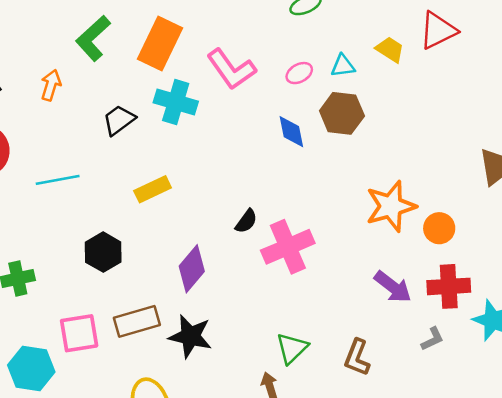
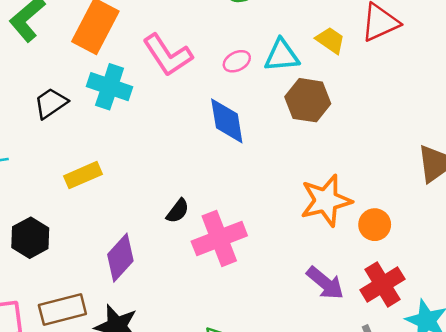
cyan triangle: (343, 66) -> (282, 55), size x1.4
brown hexagon: (342, 113) -> (308, 100), moved
blue diamond: (291, 132) -> (227, 121), size x1.4
red cross: (449, 286) -> (382, 284), turned -30

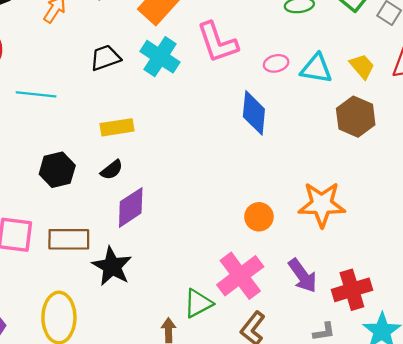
brown hexagon: (308, 100) -> (356, 117), moved
black semicircle: (178, 211) -> (112, 170), moved
orange circle: (375, 225) -> (259, 217), moved
pink cross: (219, 238) -> (240, 276), moved, turned -30

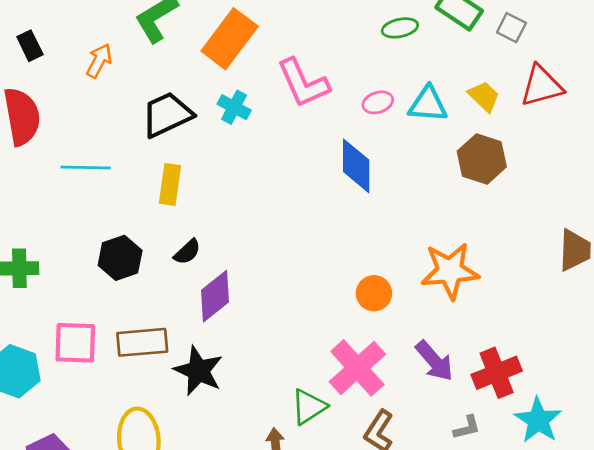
cyan cross: (160, 57) -> (234, 107), size x0.7
black trapezoid: (105, 58) -> (167, 115), size x1.4
yellow rectangle: (117, 127) -> (170, 184), moved, turned -68

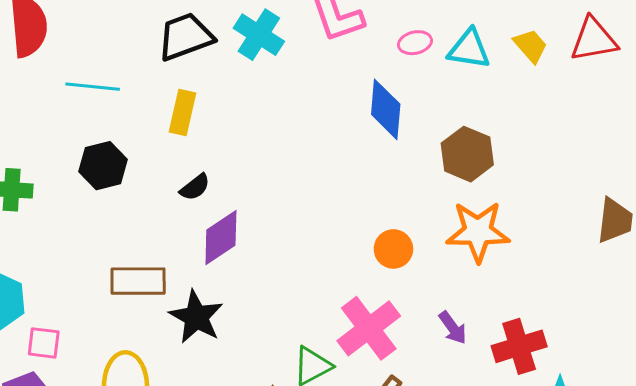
cyan cross: (234, 107) -> (259, 35), size x1.4
brown hexagon: (482, 159) -> (467, 154), moved
black hexagon: (120, 258) -> (103, 166), moved
pink square: (75, 343) -> (44, 343), moved, size x0.7
purple arrow: (434, 361) -> (453, 328), size x0.7

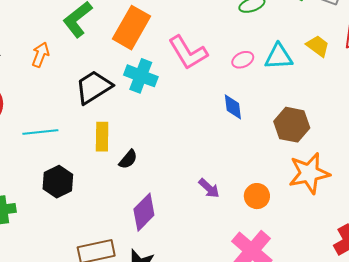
blue diamond: (386, 109) -> (233, 107), size x0.7
black semicircle: (195, 187) -> (128, 159), moved
purple arrow: (453, 328) -> (209, 188), moved

